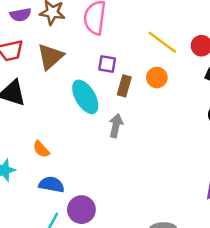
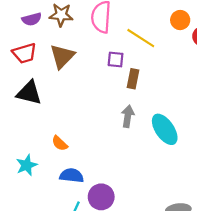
yellow line: (162, 42) -> (141, 38), moved
orange circle: (157, 78) -> (180, 20), moved
cyan ellipse: (85, 97) -> (165, 129), moved

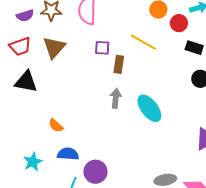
yellow line: (141, 38) -> (143, 42), moved
cyan star: (27, 165) -> (33, 162), moved

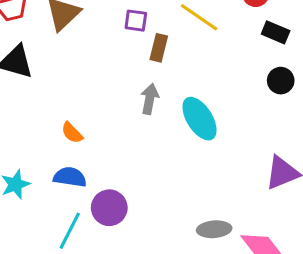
orange semicircle: (56, 126) -> (72, 133), moved

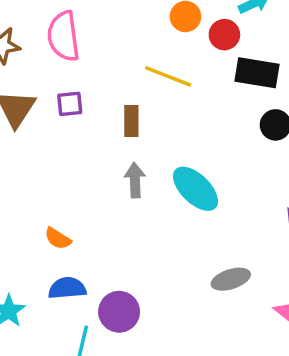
purple square: (136, 21) -> (70, 104), moved
black rectangle: (276, 32) -> (257, 73), size x1.4
gray ellipse: (214, 229) -> (231, 279), moved

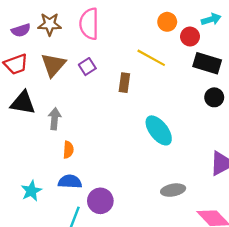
purple square: (70, 104) -> (87, 67), turned -35
gray arrow: (135, 180) -> (55, 119), moved
orange semicircle: (58, 238) -> (68, 150), turned -126

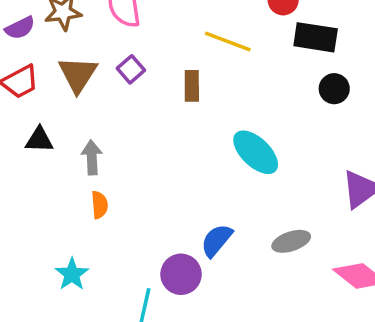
black triangle: (23, 103) -> (39, 140), size x0.7
orange semicircle: (68, 150) -> (100, 205), moved
blue semicircle: (70, 182) -> (217, 240), moved, turned -45

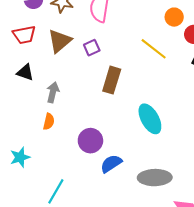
brown rectangle: (192, 86) -> (112, 80), moved, size x1.4
gray ellipse: (291, 241) -> (155, 178), size x1.4
purple circle: (181, 274) -> (90, 141), moved

